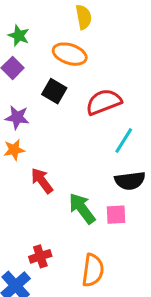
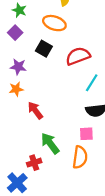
green arrow: (82, 208) -> (50, 143), moved
orange semicircle: (93, 270) -> (80, 157), moved

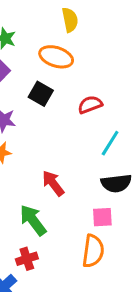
red semicircle: (78, 56) -> (90, 105), size x0.7
red arrow: (35, 110) -> (53, 183), moved
green arrow: (50, 143) -> (33, 220), moved

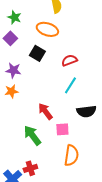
cyan line: (110, 143) -> (70, 85), moved
pink square: (102, 217) -> (62, 129), moved
red cross: (27, 259) -> (30, 168), moved

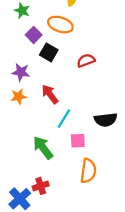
purple square: (10, 38) -> (34, 35), moved
cyan line: (70, 85) -> (64, 119), moved
red arrow: (45, 111) -> (50, 94), moved

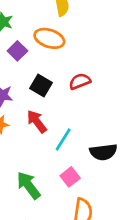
black square: (49, 52) -> (41, 86), moved
cyan line: (64, 119) -> (63, 140), moved
pink square: (78, 141) -> (70, 177), turned -35

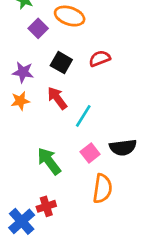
black semicircle: (103, 152) -> (123, 147), moved

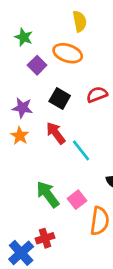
orange star: (20, 101) -> (20, 136), turned -30
cyan line: (83, 116) -> (81, 150), turned -70
pink square: (90, 153) -> (77, 200), moved

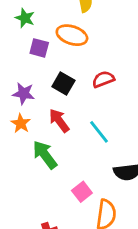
purple square: (37, 65) -> (39, 48), turned -30
cyan line: (81, 150) -> (99, 132), moved
green arrow: (48, 194) -> (45, 155), moved

